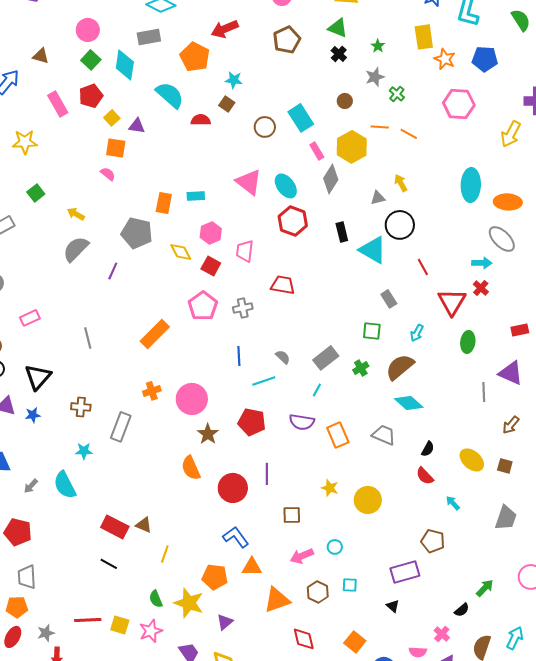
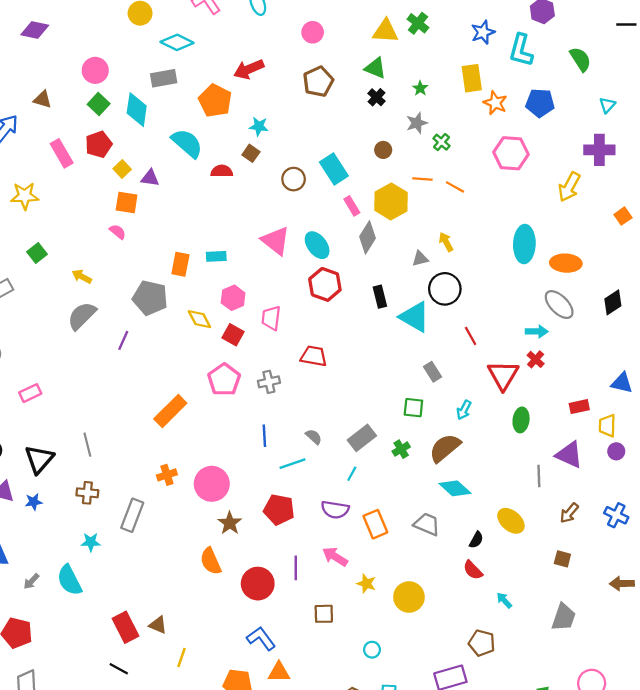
gray line: (88, 338) -> (87, 445), moved
yellow ellipse: (472, 460) -> (511, 521), moved
red rectangle: (115, 527) -> (125, 627), turned 36
pink arrow: (302, 556) -> (335, 557), moved, turned 55

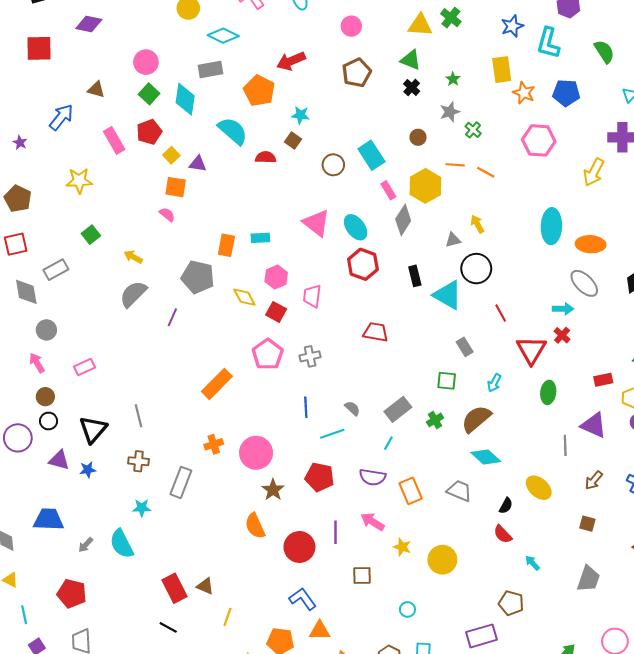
red trapezoid: (314, 356) -> (376, 332), moved

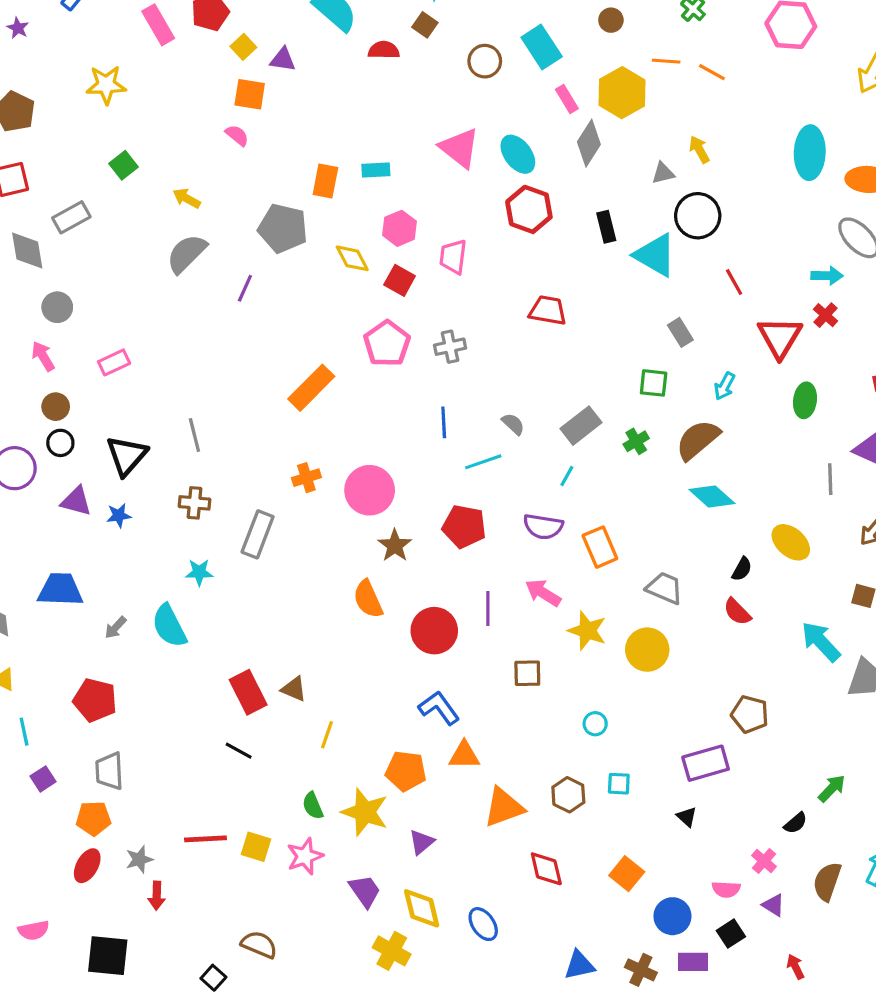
gray trapezoid: (459, 491) -> (665, 588), moved
yellow star: (402, 547) -> (587, 631), size x1.4
cyan arrow: (532, 563) -> (821, 642), moved, size x1.8

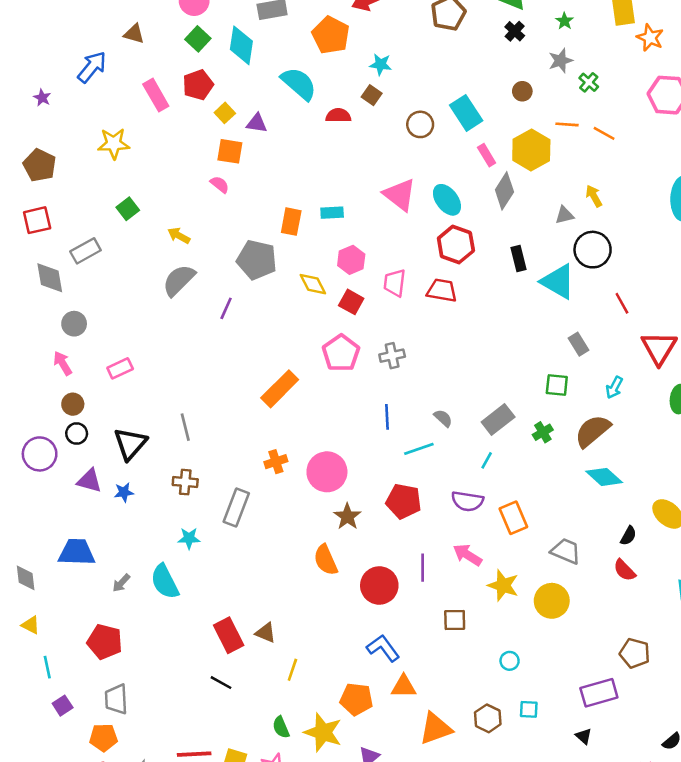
red trapezoid: (548, 310) -> (442, 290), moved

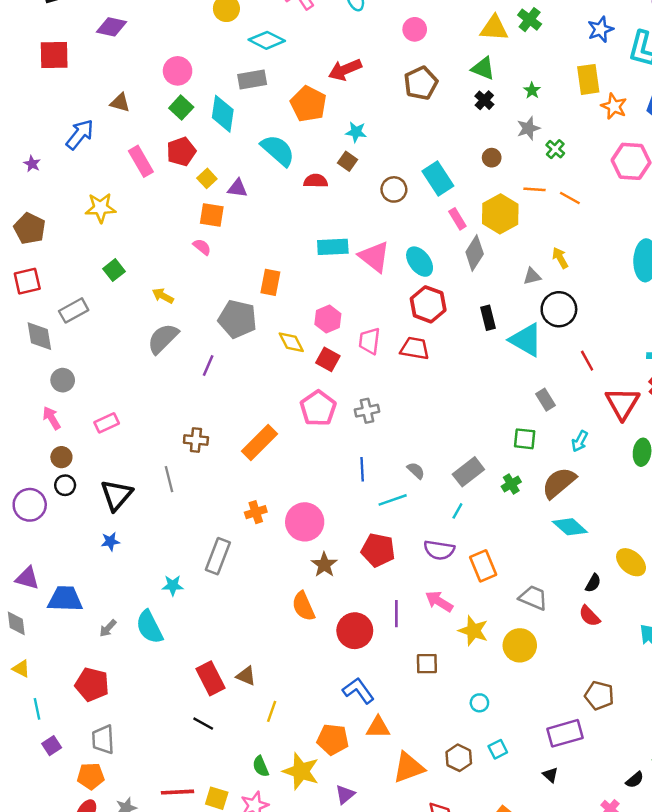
cyan rectangle: (332, 213) -> (333, 247), moved, size x1.4
purple triangle: (89, 481) -> (27, 578), moved
brown cross: (185, 482) -> (196, 440), moved
cyan square: (529, 709) -> (498, 749), turned -30

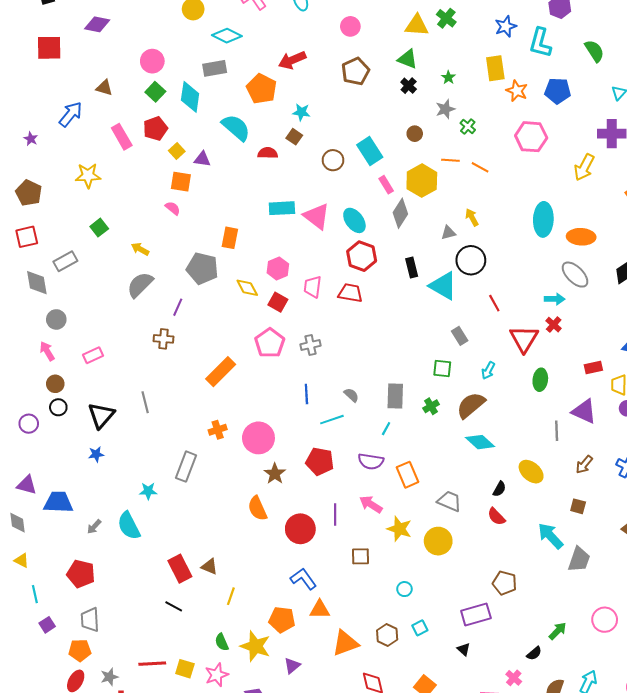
brown cross: (196, 440) -> (164, 339), moved
gray rectangle: (468, 472) -> (395, 396), turned -50
purple circle: (30, 505) -> (29, 424), size x0.7

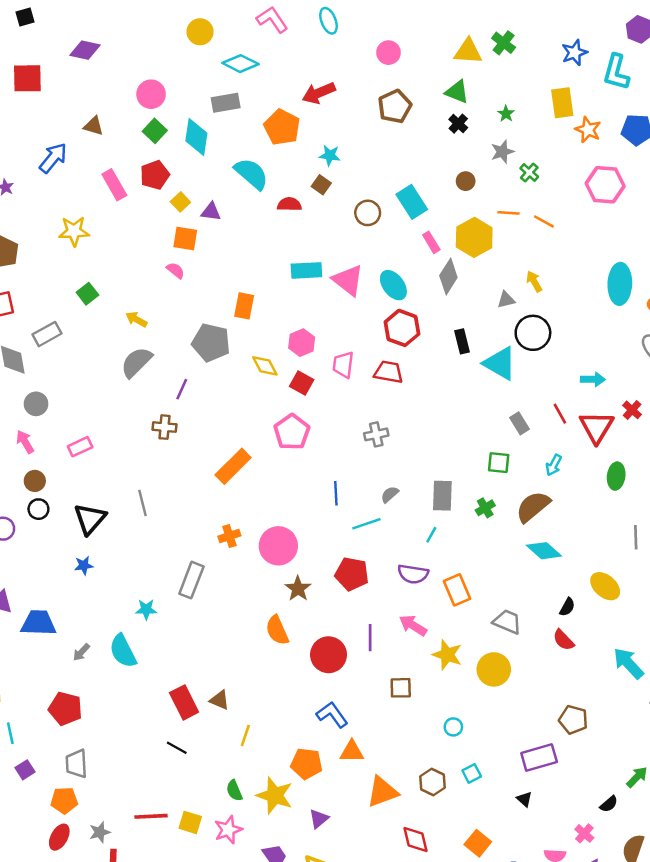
cyan arrow: (555, 299) -> (593, 379), moved
red line: (494, 303) -> (560, 414), moved
gray cross: (311, 345) -> (376, 434), moved
gray semicircle: (351, 395) -> (390, 494), turned -84

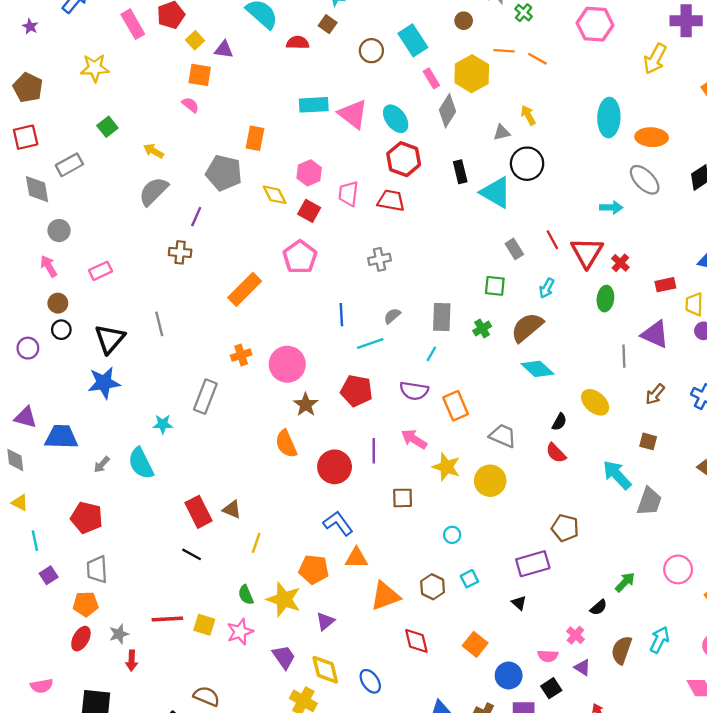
cyan arrow: (593, 379) -> (611, 207), moved
red cross: (632, 410) -> (620, 263), moved
blue star: (84, 565) -> (104, 383), size x1.8

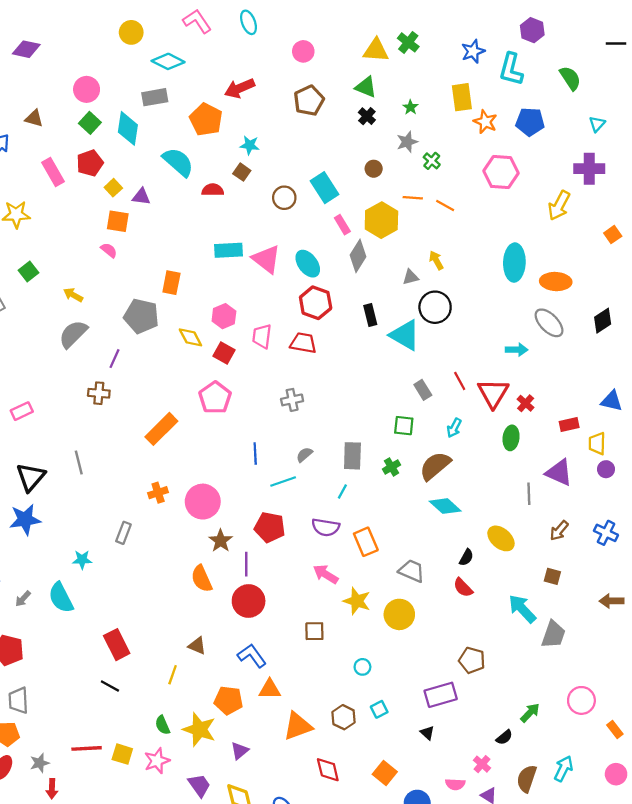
gray rectangle: (205, 397) -> (123, 533), size x0.7
purple line: (374, 451) -> (246, 564), moved
brown triangle: (232, 509) -> (197, 646), moved

